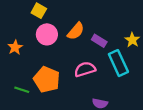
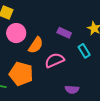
orange semicircle: (76, 31) -> (36, 45), moved
cyan rectangle: (118, 63) -> (84, 51), size x0.6

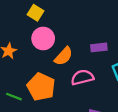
purple rectangle: (64, 33) -> (99, 47), turned -40

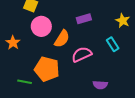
purple rectangle: (99, 47) -> (84, 19), moved

